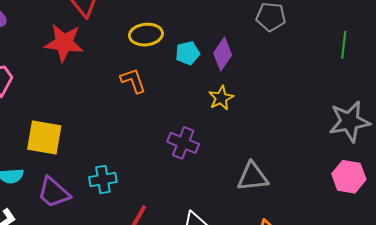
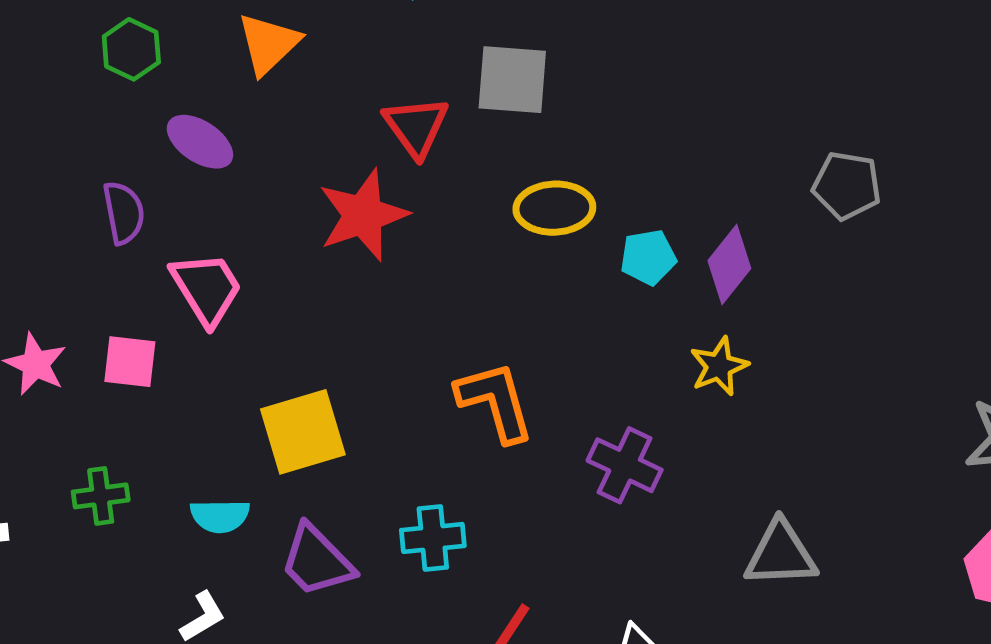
red star: (64, 43) -> (363, 215), turned -30
orange L-shape: (133, 81) -> (495, 401), moved, size x1.4
yellow square: (44, 138) -> (303, 432), turned -30

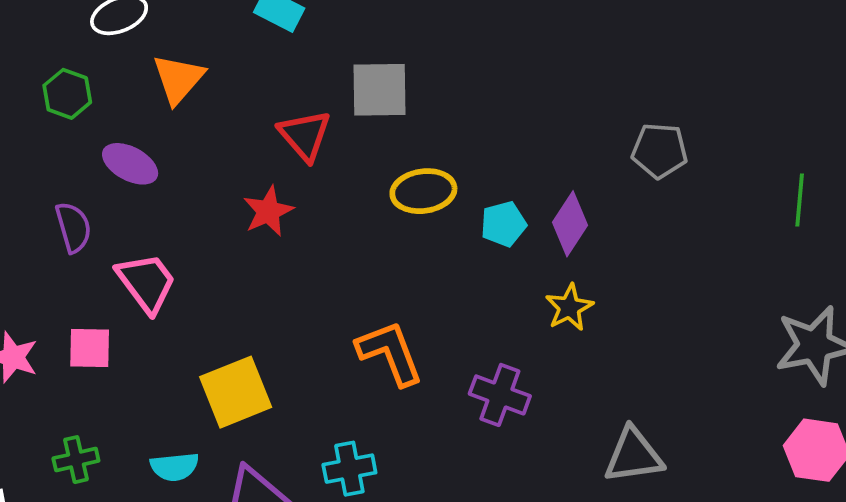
red star: (363, 215) -> (268, 211), size x0.7

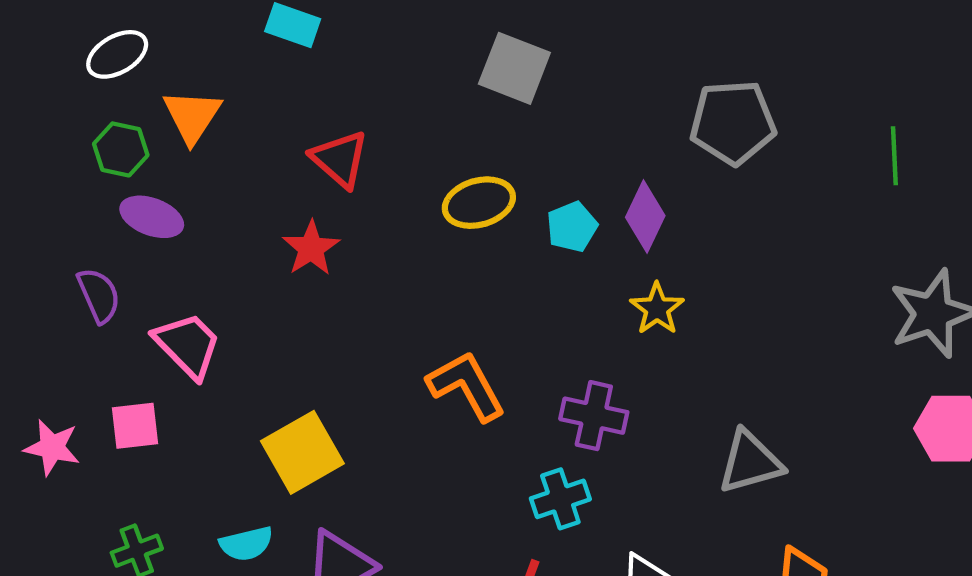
gray square: (379, 90) -> (514, 68), moved, turned 30
green hexagon: (67, 94) -> (121, 149), moved
gray pentagon: (660, 151) -> (733, 122), size x1.4
cyan cross: (349, 469) -> (560, 499), moved

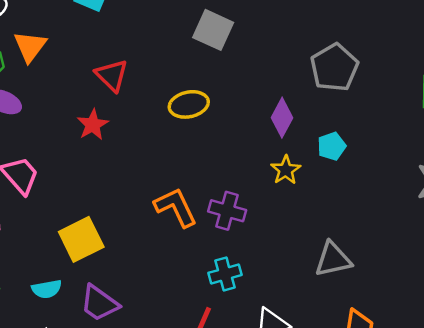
gray pentagon: (733, 122) -> (334, 68), turned -30
cyan pentagon: (572, 227) -> (332, 146), moved
purple cross: (594, 416) -> (227, 211), moved

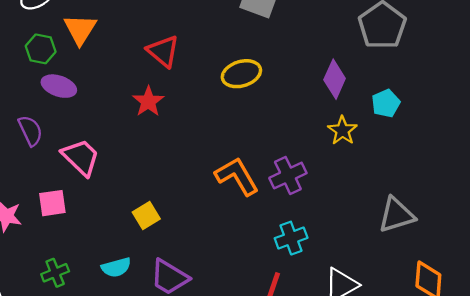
purple cross: (227, 211) -> (288, 176), turned -36
yellow square: (81, 239) -> (146, 216), size x0.6

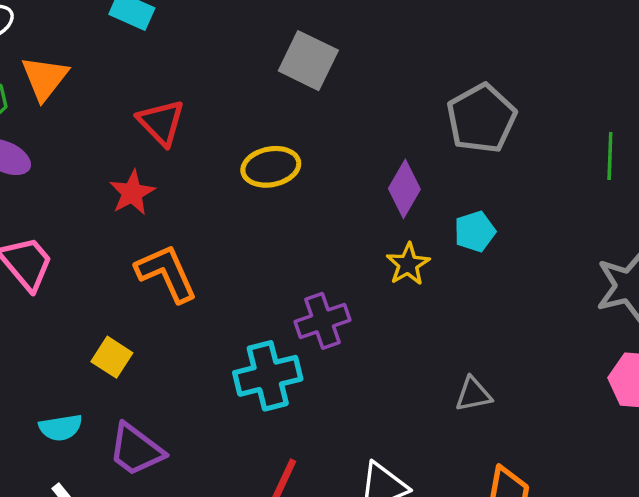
orange L-shape: (237, 176) -> (167, 273), moved
gray triangle: (397, 215) -> (473, 394), size x0.7
yellow square: (146, 216) -> (112, 357), turned -32
cyan cross: (291, 238) -> (268, 376), moved, size x1.4

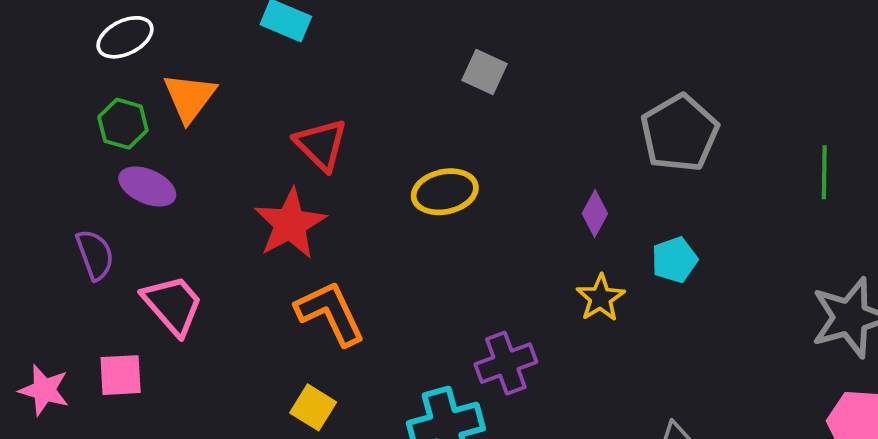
gray square: (308, 61) -> (484, 72), size x0.7
purple diamond: (404, 189) -> (595, 214), size x0.7
red star: (132, 193) -> (290, 224), size x1.4
yellow square: (112, 357) -> (313, 407), moved

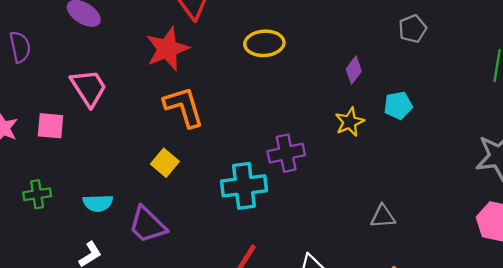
gray pentagon: (680, 133) -> (413, 29), size x0.6
purple semicircle: (95, 255) -> (20, 47), moved

